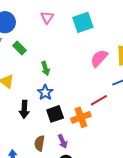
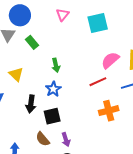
red line: (99, 100) -> (98, 82), moved
black square: (55, 114) -> (52, 116), moved
orange cross: (81, 117) -> (109, 111), moved
brown semicircle: (40, 143) -> (43, 139), turned -56

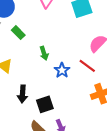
red line: (98, 82) -> (87, 66), turned 66
blue star: (53, 89) -> (62, 70), moved

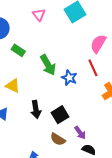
green arrow: (44, 53) -> (48, 65), size x1.5
red line: (87, 66) -> (93, 68), turned 42

